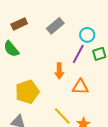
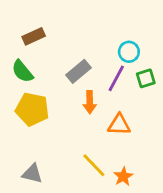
gray rectangle: (55, 26) -> (78, 71), moved
yellow pentagon: (27, 92) -> (32, 109), moved, turned 30

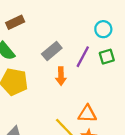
cyan circle: (129, 52) -> (103, 29), moved
orange triangle: (119, 125) -> (87, 114), moved

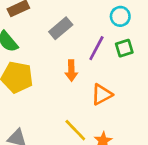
gray rectangle: (52, 51) -> (61, 28), moved
orange triangle: (87, 114) -> (102, 94), moved, turned -30

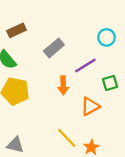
purple line: (96, 48) -> (85, 65), turned 30
green square: (124, 48) -> (110, 83), moved

